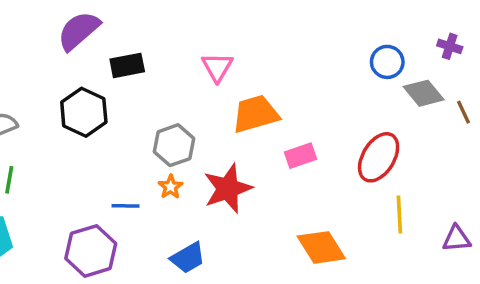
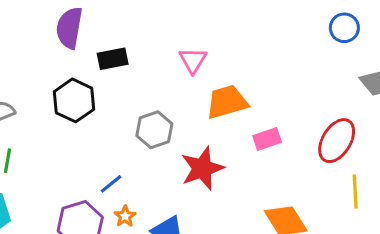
purple semicircle: (79, 31) -> (69, 28), turned -39
blue circle: (387, 62) -> (344, 28), moved
orange star: (171, 187) -> (125, 216), moved
blue line: (125, 206) -> (111, 184), turned -40

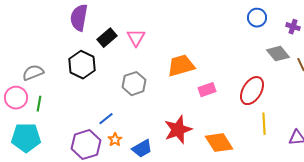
black rectangle: (113, 59) -> (107, 38), turned -30
pink triangle: (193, 60) -> (136, 38), moved
red star: (202, 168) -> (178, 130), moved

